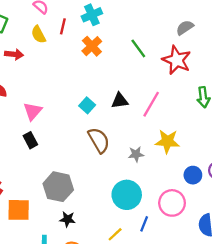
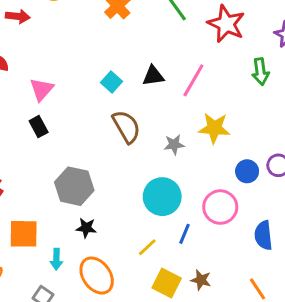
orange square: (19, 210) -> (24, 234), moved

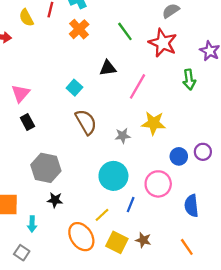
black triangle: (153, 76) -> (108, 68), moved
black rectangle: (39, 127) -> (27, 122), moved
orange ellipse: (97, 276) -> (81, 237), moved

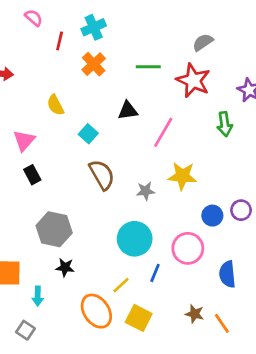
yellow semicircle: (26, 18) -> (55, 105), moved
green line: (125, 31) -> (148, 67), turned -54
brown star: (143, 240) -> (195, 314), moved

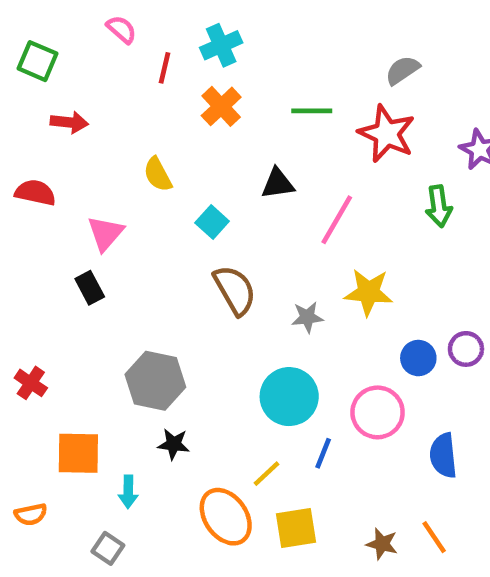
black rectangle: (32, 175) -> (90, 288), moved
brown star: (195, 314) -> (382, 544), moved
yellow square: (139, 318) -> (296, 528), turned -36

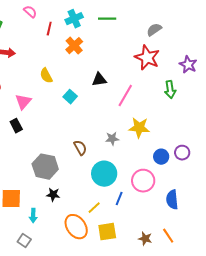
green line: (312, 111) -> (107, 19), moved
brown semicircle: (235, 290) -> (80, 148), moved, size x0.7

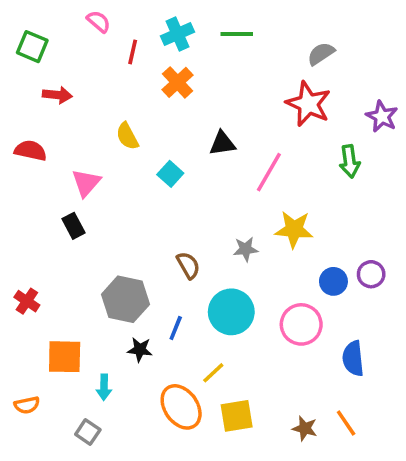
blue line: (119, 199) -> (176, 328), moved

